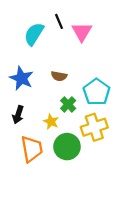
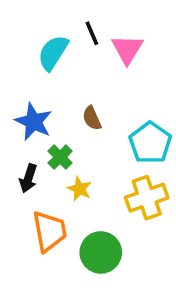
brown semicircle: (59, 76) -> (92, 118), turned 56
green cross: (68, 104) -> (60, 157), moved
green circle: (67, 147) -> (101, 252), moved

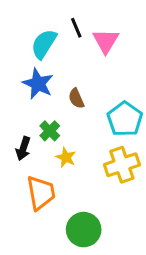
blue star: (34, 122) -> (38, 84), moved
green circle: (101, 252) -> (84, 230), moved

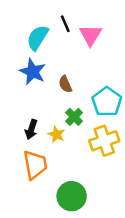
green cross: (50, 131) -> (74, 117), moved
black arrow: (23, 149) -> (31, 129), moved

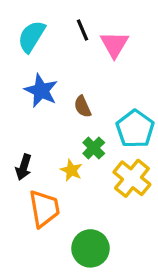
cyan semicircle: (38, 38) -> (32, 36), moved
black arrow: (31, 129) -> (24, 167), moved
yellow cross: (104, 141) -> (132, 178), turned -32

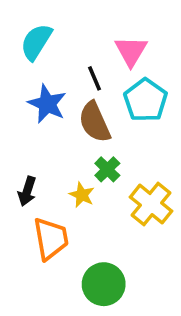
black line: (83, 30) -> (95, 78), moved
brown semicircle: (83, 107) -> (95, 122), size x1.6
cyan pentagon: (135, 129) -> (146, 100), moved

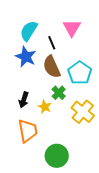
cyan semicircle: (36, 42) -> (29, 31), moved
cyan pentagon: (146, 100) -> (80, 73), moved
black arrow: (27, 191) -> (24, 100), moved

